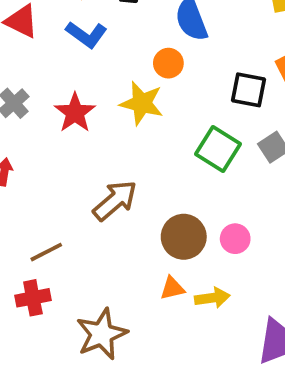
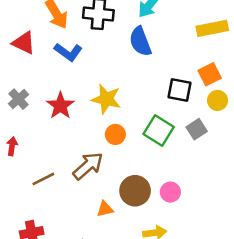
orange circle: (168, 63) -> (115, 134), moved
brown line: (46, 252) -> (43, 179), moved
orange triangle: (172, 288) -> (105, 209), moved

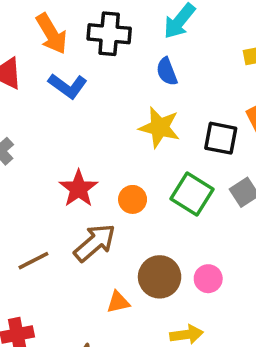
blue semicircle: (140, 41) -> (167, 72), size x0.7
yellow star: (106, 99) -> (160, 127), moved
red star: (60, 106) -> (79, 189), moved

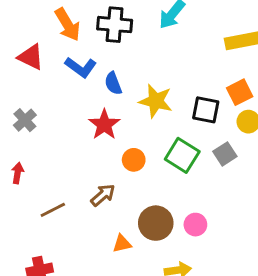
blue semicircle: (167, 72) -> (113, 83), moved
red star: (79, 189) -> (104, 125), moved
brown arrow: (95, 243) -> (103, 195), size x0.7

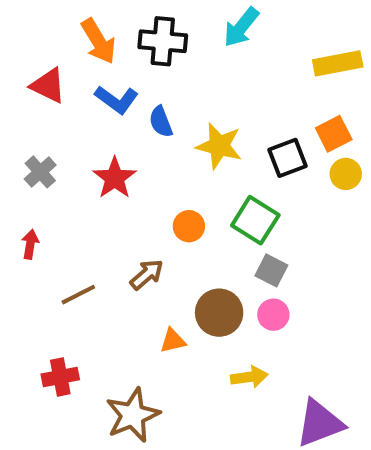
black square: (206, 110) -> (287, 158), turned -32
red star: (104, 125) -> (115, 178), moved
gray square: (225, 154) -> (271, 270), moved, turned -30

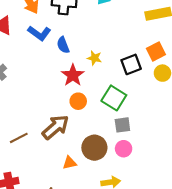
yellow star: (219, 146) -> (94, 58), size x0.6
red star: (115, 178) -> (73, 75), moved
gray square: (271, 270) -> (122, 125), turned -35
brown arrow: (147, 274) -> (56, 127), size x1.5

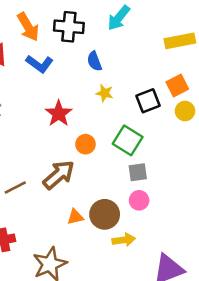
blue semicircle: (63, 45) -> (94, 61), moved
red star: (73, 75) -> (59, 114), moved
brown circle: (94, 148) -> (105, 214), moved

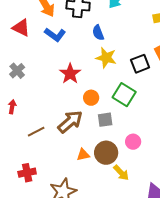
yellow star: (105, 93) -> (106, 58), size x1.5
gray square: (138, 172) -> (105, 120), moved
yellow arrow: (124, 240) -> (121, 173), turned 54

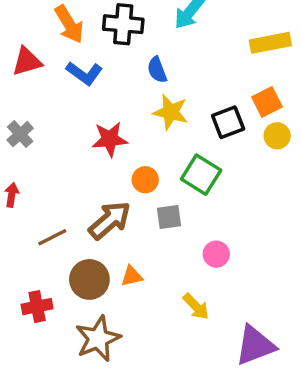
red triangle: (21, 28) -> (27, 61), turned -42
red star: (70, 74) -> (110, 139), turned 30
brown circle: (106, 153) -> (89, 279), moved

